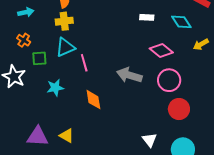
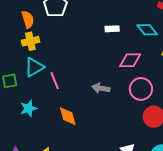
pink diamond: (161, 51) -> (130, 60), turned -35
gray arrow: (129, 75) -> (101, 88), size x0.7

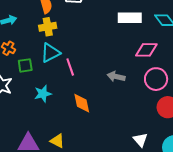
white rectangle: (112, 29) -> (130, 18), size x1.6

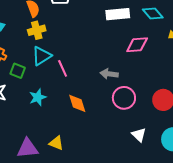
green square: (25, 65) -> (18, 71), turned 35
pink circle: (156, 79) -> (124, 98), moved

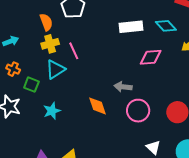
pink line: (63, 68) -> (74, 51), moved
orange diamond: (77, 103) -> (98, 106), moved

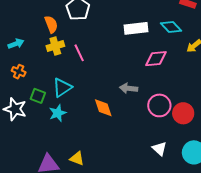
cyan triangle: (55, 69) -> (62, 88), moved
green square: (31, 85) -> (38, 96), moved
pink circle: (138, 111) -> (159, 105), moved

